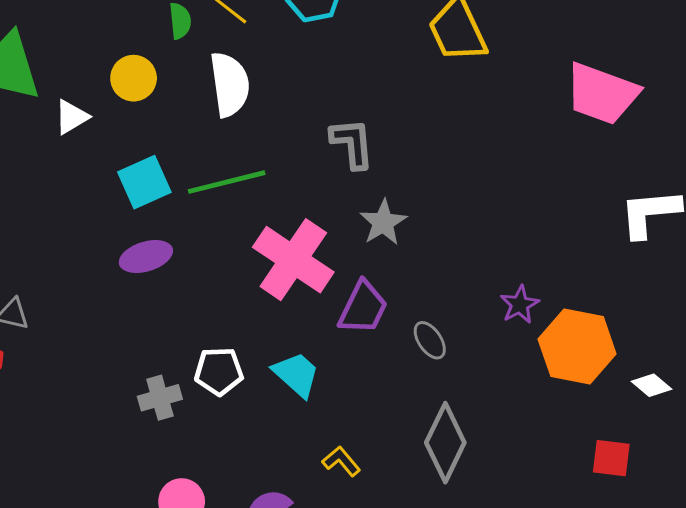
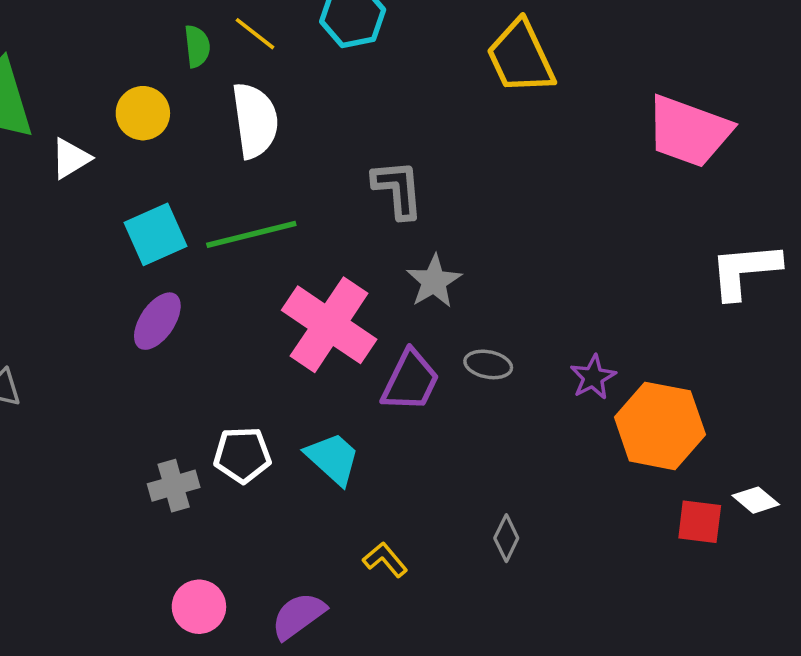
purple ellipse: (146, 257) -> (157, 321), turned -39
gray ellipse: (430, 340) -> (488, 364), moved, turned -45
white diamond: (652, 385) -> (756, 500), moved
gray diamond: (445, 443) -> (506, 538), size x0.5
red square: (611, 458) -> (700, 522), moved

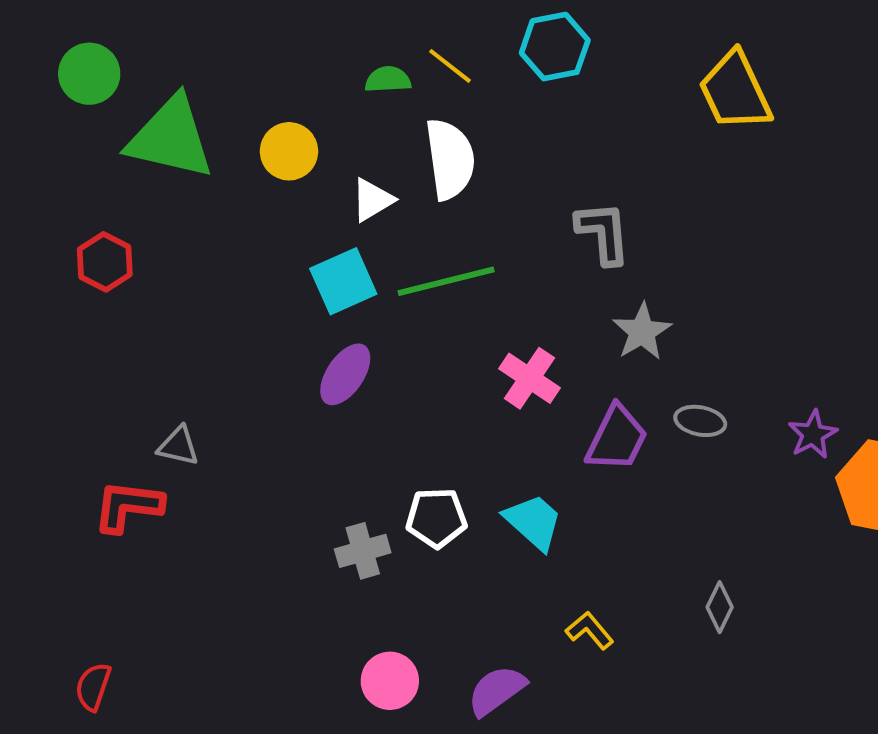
green semicircle: (197, 46) -> (388, 80), turned -87
yellow circle: (143, 113) -> (289, 151), moved
white triangle: (71, 158) -> (372, 200), moved
pink cross: (329, 325) -> (530, 378), size x0.6

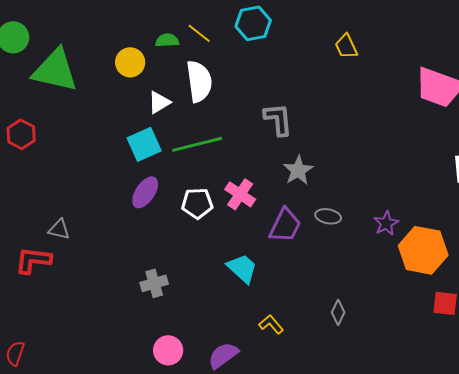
yellow trapezoid: (735, 91) -> (346, 46), size x0.6
yellow circle: (289, 151) -> (130, 62), moved
white pentagon: (436, 518) -> (197, 203), moved

